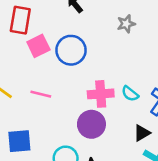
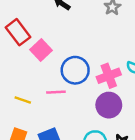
red rectangle: (20, 20) -> (18, 32), turned -30
blue circle: (71, 50) -> (75, 70), moved

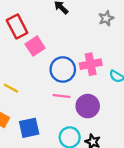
pink cross: (109, 76) -> (91, 64), moved
pink line: (56, 92) -> (62, 96), moved

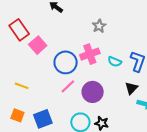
gray star: (106, 18) -> (99, 26), moved
pink line: (62, 96) -> (68, 86), turned -42

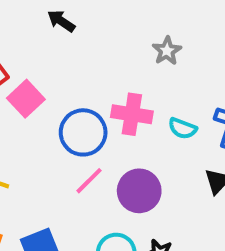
gray star: (99, 26) -> (167, 51), moved
pink cross: (90, 54) -> (132, 114), turned 30

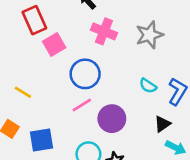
gray star: (167, 51) -> (149, 35), size x1.5
pink cross: (132, 114) -> (104, 31), moved

